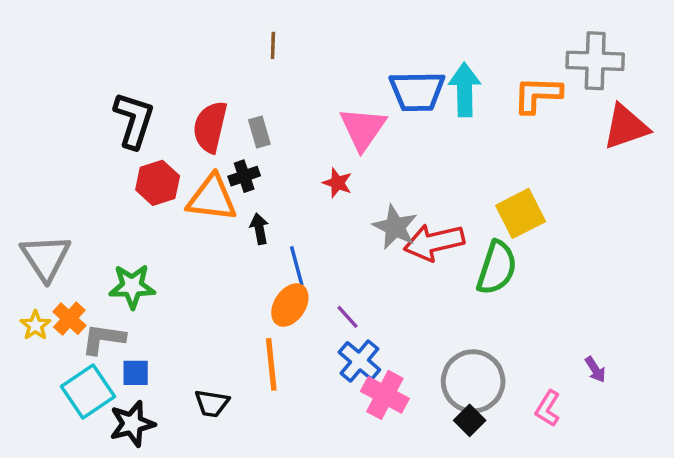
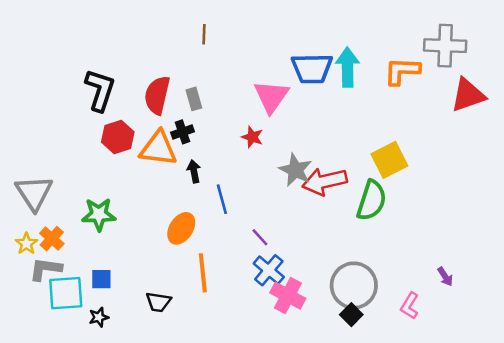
orange ellipse: (290, 305) -> (181, 228), moved
gray L-shape: (103, 339) -> (45, 269), moved
cyan square: (88, 392) -> (66, 293), turned 30
black star: (132, 424) -> (99, 317), size x0.6

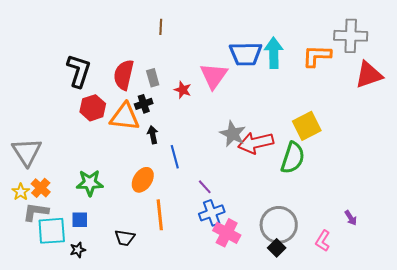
red star: (252, 137) -> (183, 90), moved
green star: (99, 214) -> (90, 183), moved
blue cross: (269, 270) -> (212, 213), turned 30

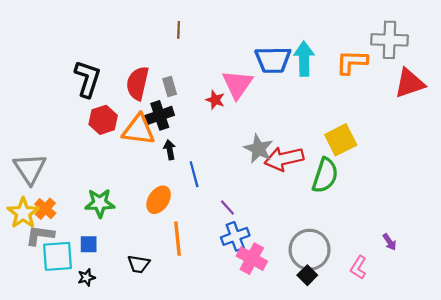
red star: (183, 90) -> (215, 100), moved
black cross: (144, 104) -> (160, 115), size x1.4
yellow star: (21, 192) -> (23, 213), size x1.6

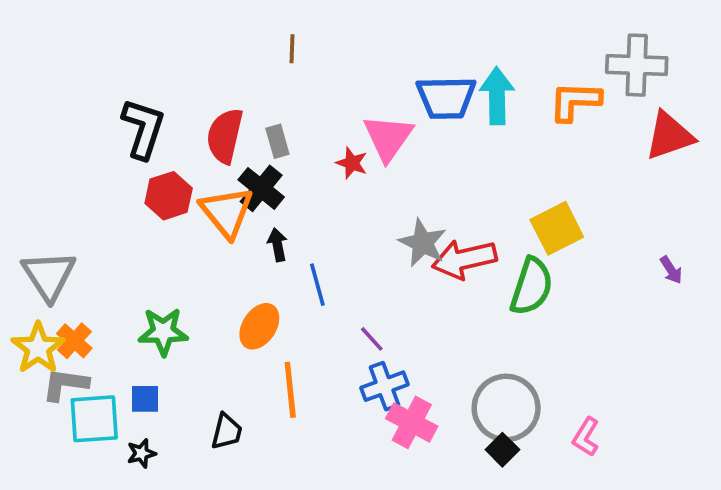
black cross: (160, 115) -> (261, 188), turned -32
orange triangle: (139, 130) -> (227, 212), turned 44
purple arrow: (390, 242) -> (671, 270), moved
black trapezoid: (139, 264) -> (227, 432), turned -85

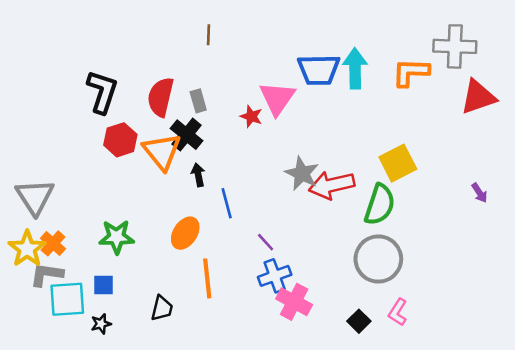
gray circle: (506, 408) -> (378, 259), moved
pink L-shape: (586, 437) -> (398, 312), moved

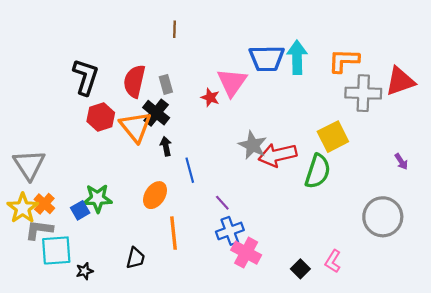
gray cross: (455, 46) -> (363, 93), moved
gray circle: (378, 259) -> (383, 217), moved
blue square: (104, 285) -> (80, 210), moved, turned -30

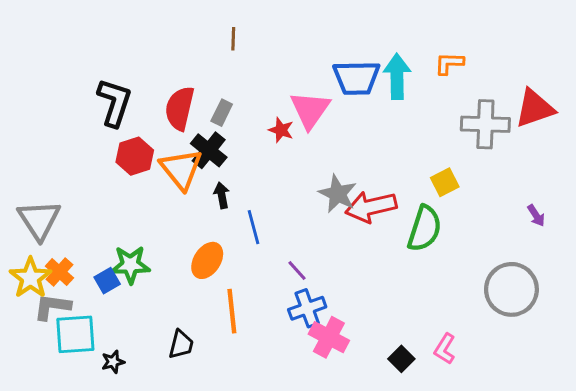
orange L-shape: (344, 61) -> (449, 63), moved, size x0.7
gray rectangle: (166, 84) -> (222, 113), turned 42
yellow square: (333, 137) -> (445, 182), size x0.7

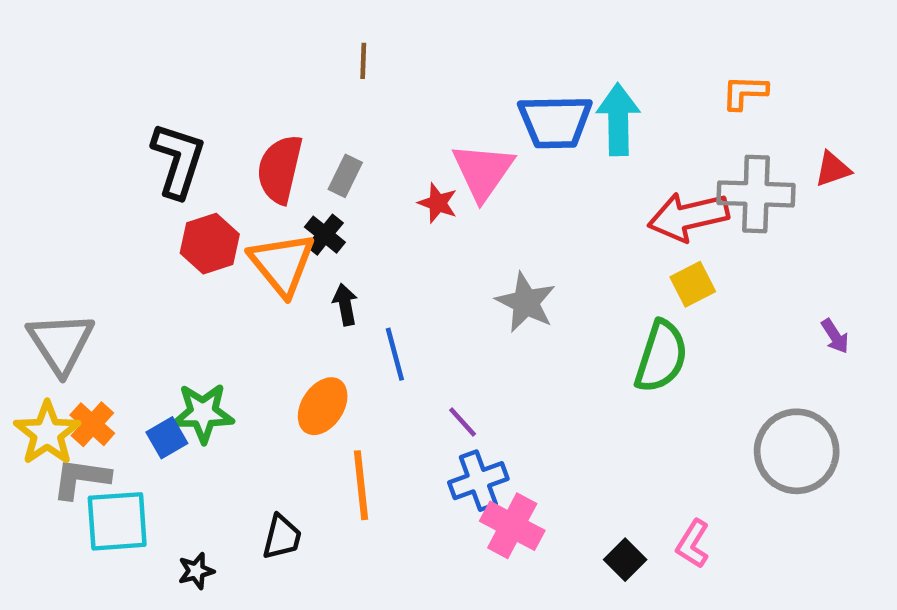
orange L-shape: (449, 63) -> (745, 92), moved
red triangle: (535, 108) -> (833, 169), size x0.6
black cross: (209, 150) -> (325, 235), size x0.7
red arrow: (371, 207) -> (688, 217), moved
black star: (113, 362) -> (196, 571), moved

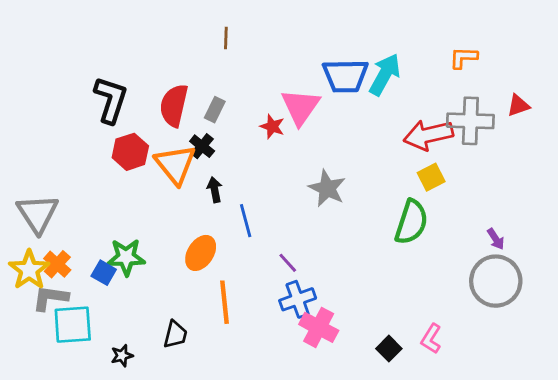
cyan arrow: (618, 119) -> (385, 74), turned 30
purple arrow: (835, 336) -> (496, 239), moved
blue square: (167, 438) -> (104, 273), turned -30

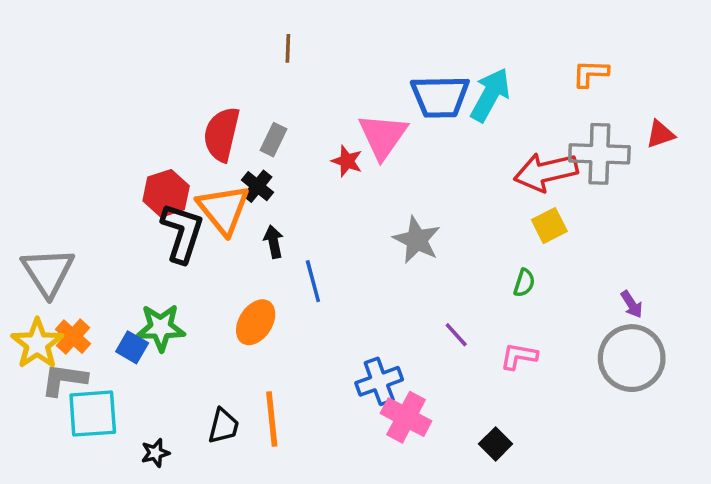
black L-shape: (111, 100) -> (182, 233), moved
green semicircle: (411, 222) -> (524, 283), size x0.5
purple line: (288, 263) -> (456, 335), moved
orange line: (225, 302) -> (272, 419), moved
pink L-shape: (431, 339) -> (519, 356), moved, turned 68

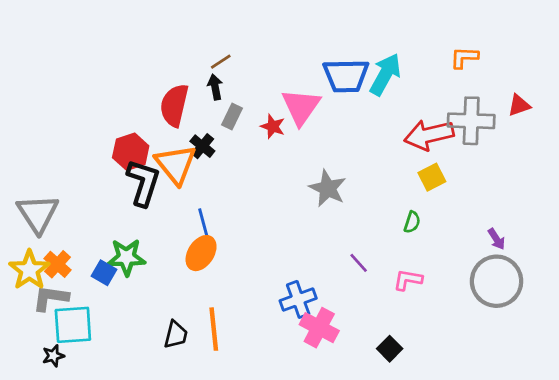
brown line: (288, 48) -> (221, 62), moved, turned 55
gray rectangle: (274, 140) -> (232, 117), moved
black arrow: (274, 242) -> (215, 87), moved
blue line: (313, 281) -> (204, 225), moved
black star: (155, 453) -> (53, 356), moved

